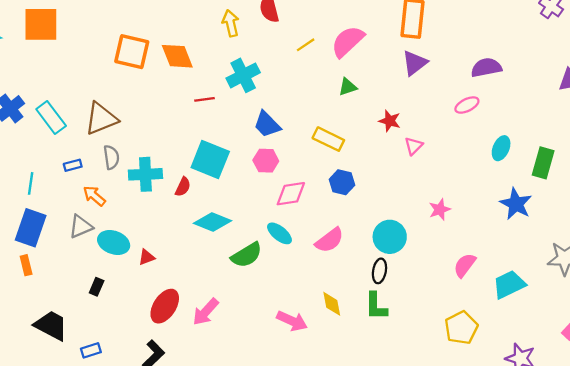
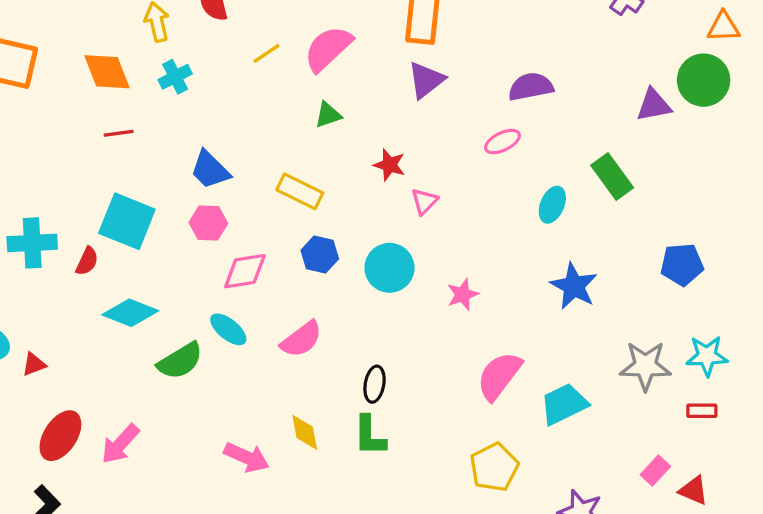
orange diamond: (177, 56) -> (107, 72), moved
cyan cross: (243, 75) -> (175, 77), moved, size x0.7
green rectangle: (543, 163) -> (612, 176), moved, turned -52
cyan circle: (390, 237) -> (389, 268), moved
pink semicircle: (465, 265) -> (499, 376), size x1.4

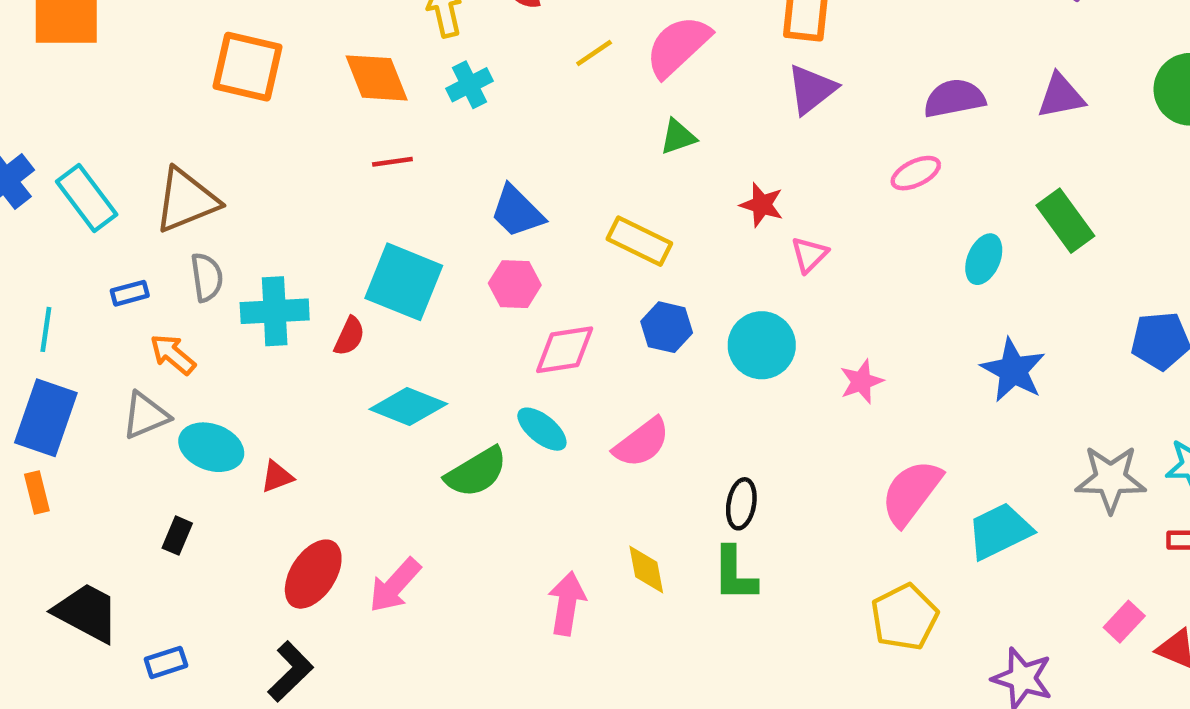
purple triangle: (654, 105) -> (1061, 96), moved
pink arrow: (247, 457) -> (567, 604), turned -105

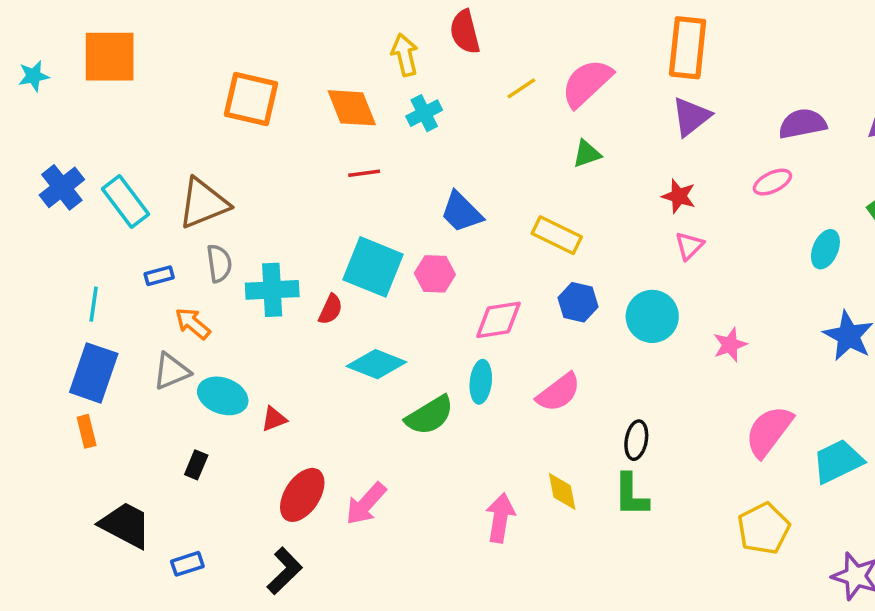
red star: (762, 205) -> (679, 196), moved
pink hexagon: (515, 284) -> (435, 274), moved
cyan ellipse: (542, 429) -> (481, 382), turned 57

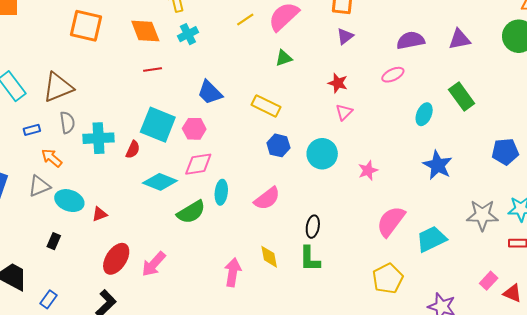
purple triangle: (691, 117) -> (345, 36), size x0.7
pink diamond: (498, 320) -> (198, 164), moved
blue rectangle: (187, 564) -> (49, 299), turned -36

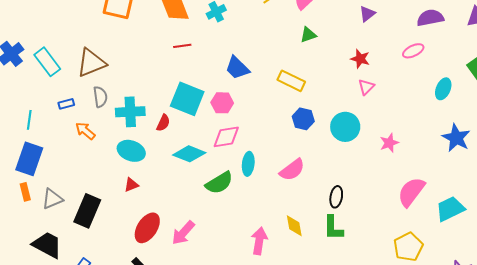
gray triangle: (39, 186) -> (52, 199), moved
cyan ellipse: (69, 201) -> (131, 151), moved
black rectangle: (54, 241) -> (87, 211), size x2.0

